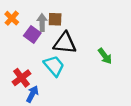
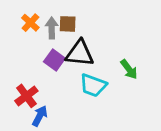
orange cross: (12, 18) -> (30, 23), moved
purple square: (32, 34) -> (54, 60), moved
cyan trapezoid: (54, 66) -> (93, 85), moved, turned 150

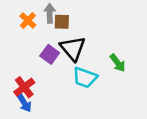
gray arrow: (52, 28) -> (50, 13), moved
black triangle: (80, 53) -> (73, 48), turned 44
blue arrow: (40, 116) -> (24, 103), moved, turned 120

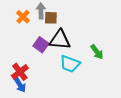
black triangle: (73, 48) -> (60, 40), turned -45

